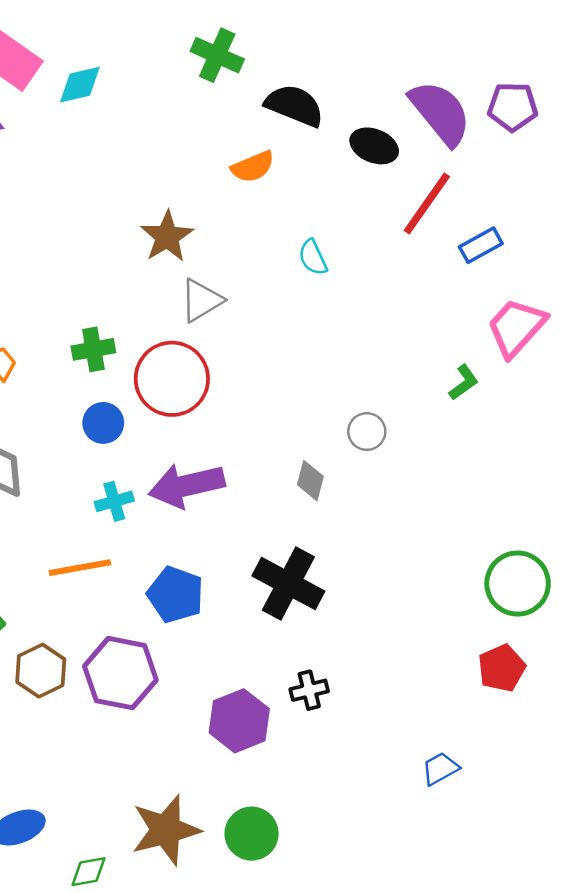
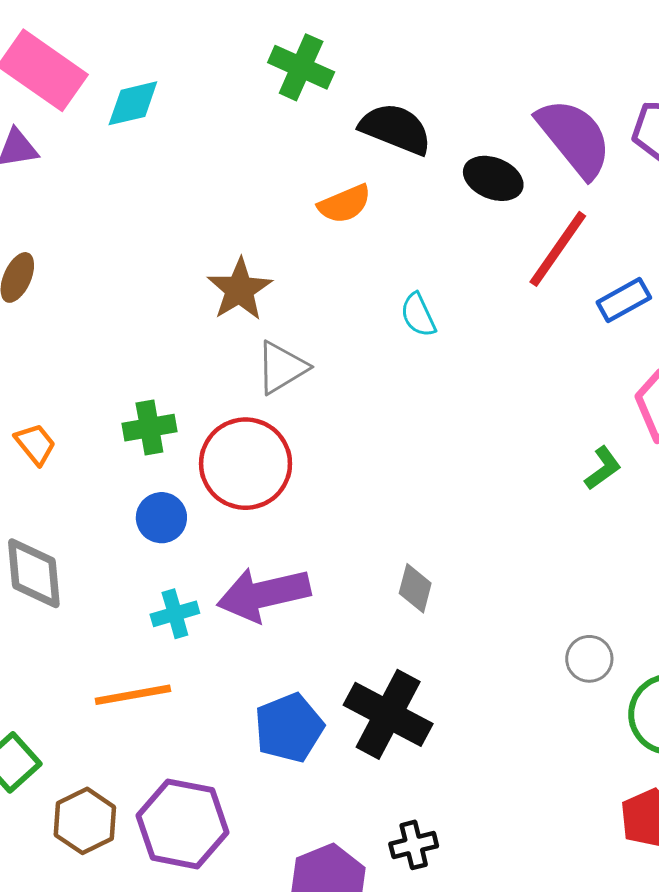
gray circle: (367, 432) -> (589, 659), moved
blue pentagon: (176, 595) -> (289, 728), moved, turned 30

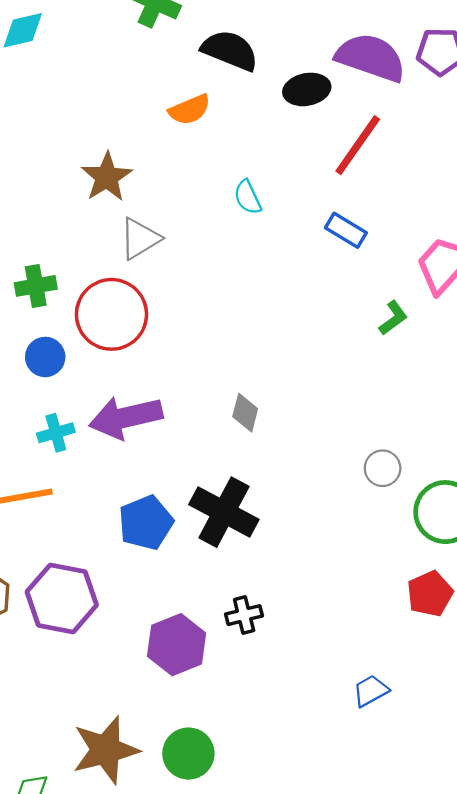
purple semicircle: (574, 138) -> (371, 58), turned -32
black ellipse: (493, 178) -> (307, 89), turned -33
blue rectangle: (624, 300) -> (346, 230), moved, turned 60

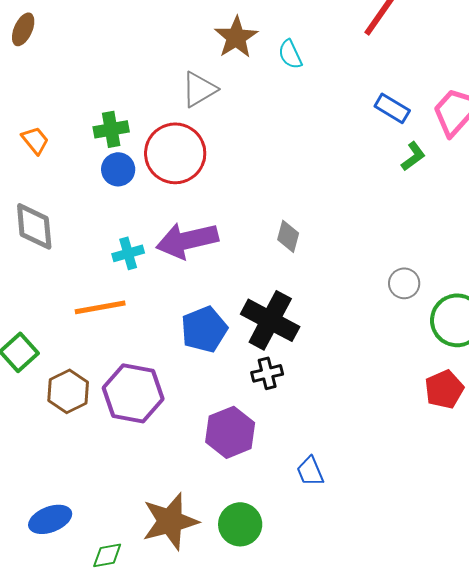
brown star: (107, 177) -> (236, 37), moved
blue rectangle: (346, 230) -> (392, 108), moved
blue circle: (45, 357) -> (118, 169), moved
black cross: (244, 615) -> (267, 373), moved
blue trapezoid: (371, 691) -> (310, 471), moved, turned -84

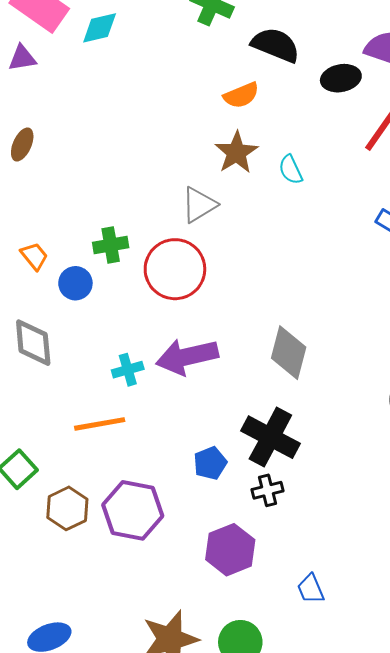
blue circle: (118, 169) -> (75, 283), moved
gray diamond: (288, 236) -> (289, 353), size x1.6
blue pentagon: (204, 329) -> (210, 463), moved, size x0.7

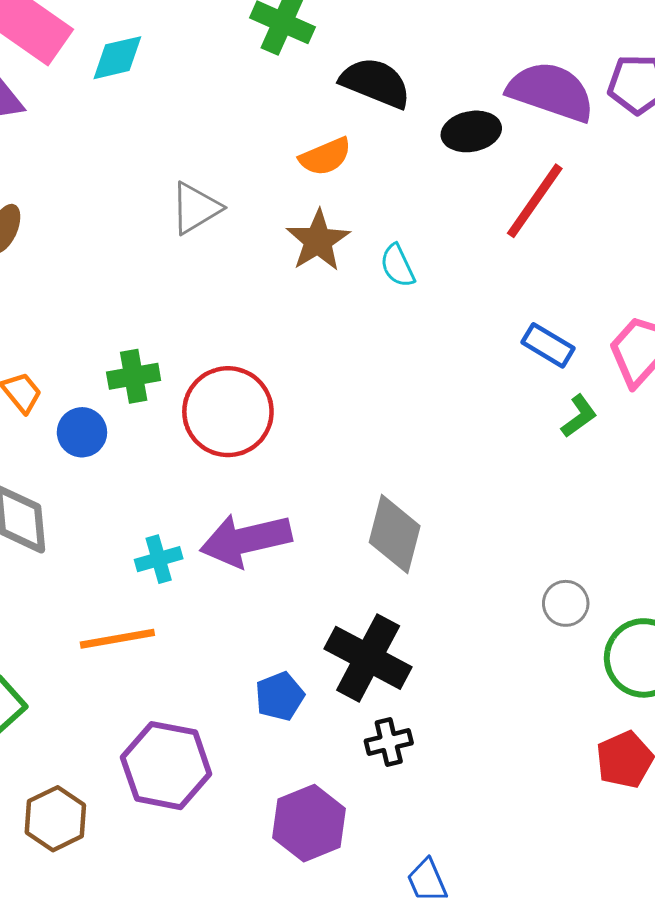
gray triangle: (199, 205) -> (196, 208), moved
black cross: (267, 490) -> (389, 742), moved
brown hexagon: (67, 508) -> (55, 819), moved

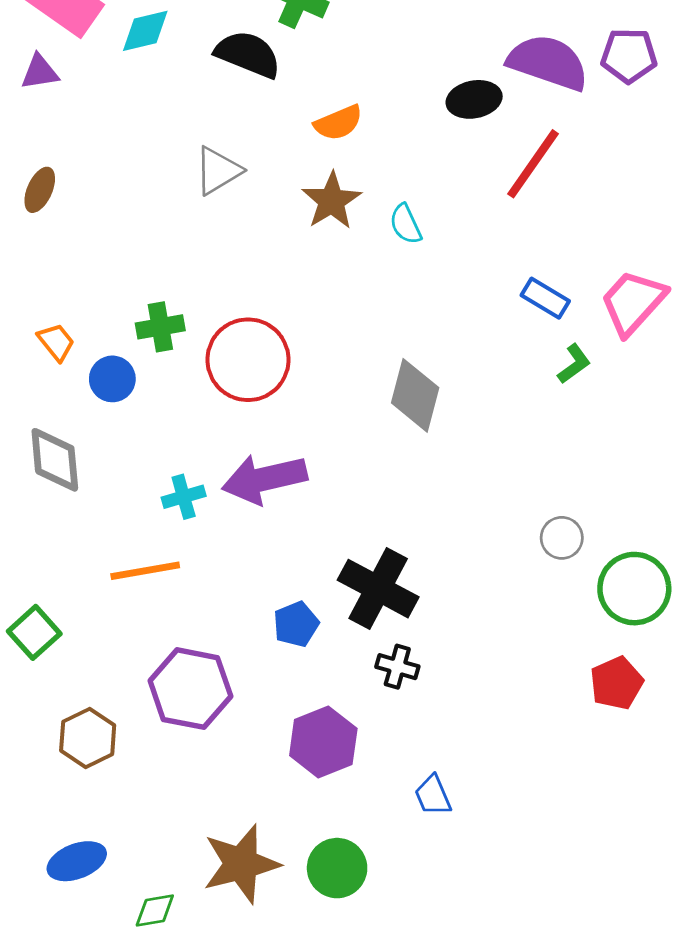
black semicircle: (375, 83) -> (248, 54), moved
gray diamond: (395, 534) -> (415, 395), moved
black cross: (389, 742) -> (397, 667), turned 30

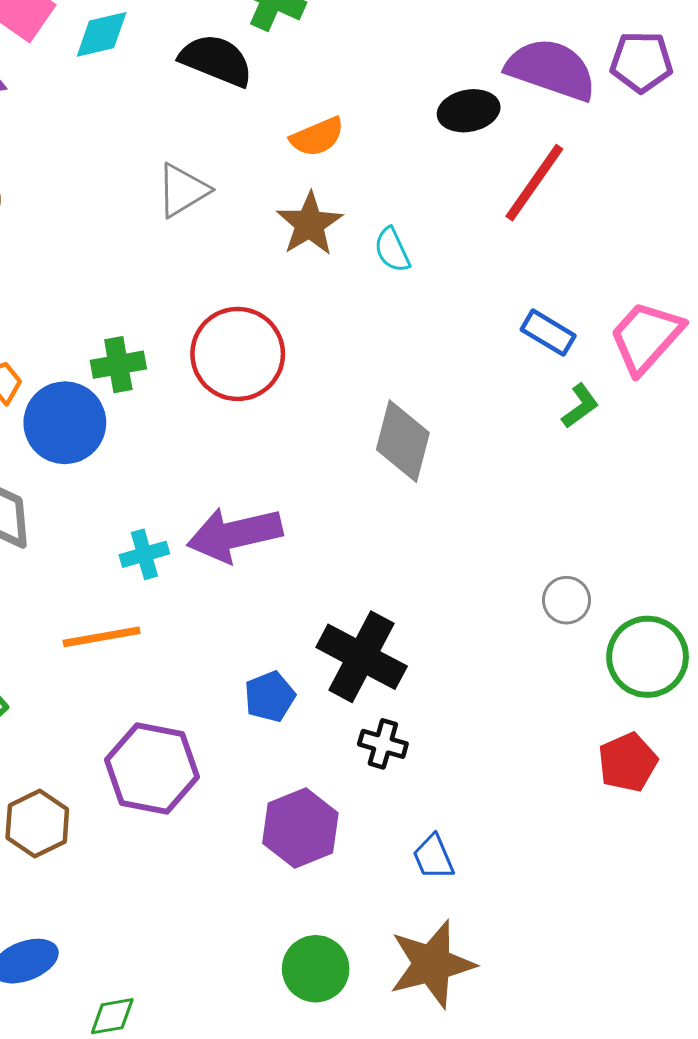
red circle: (248, 360) -> (238, 354), moved
blue circle: (112, 379) -> (65, 423), size x1.6
blue trapezoid: (433, 795) -> (433, 857), moved
brown star: (241, 864) -> (432, 964), moved

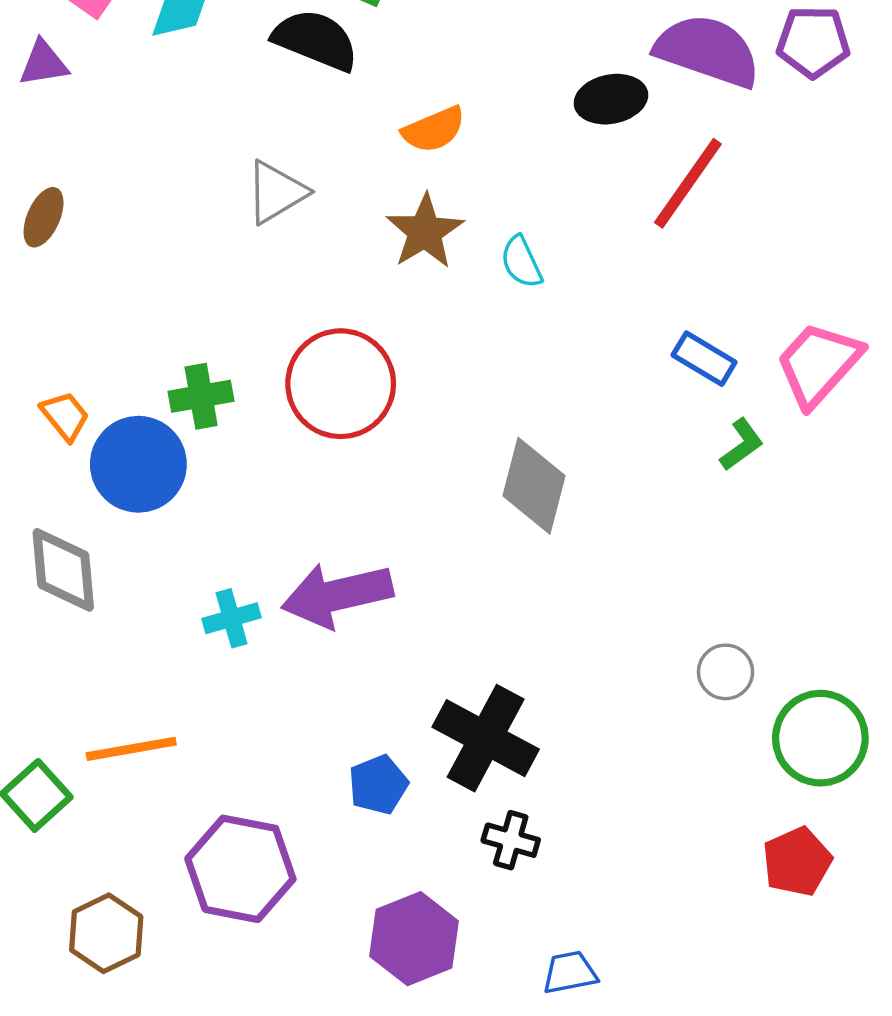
orange line: (102, 637) -> (131, 749), moved
blue trapezoid: (433, 857) -> (570, 973), turned 102

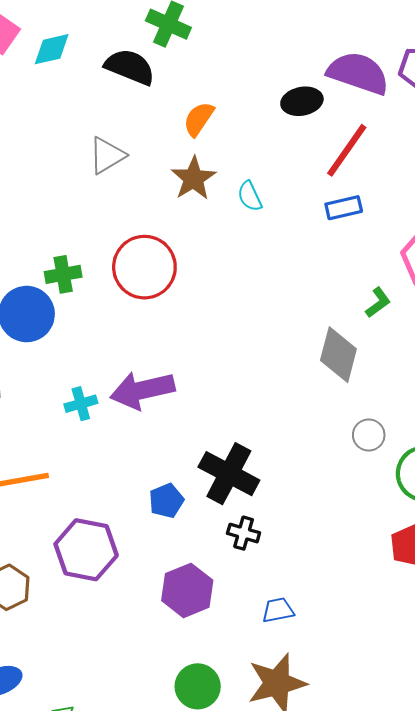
orange semicircle: (434, 130) -> (199, 119), turned 147
blue rectangle: (704, 359) -> (344, 208), moved, turned -44
gray diamond: (534, 486) -> (338, 355), moved

